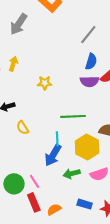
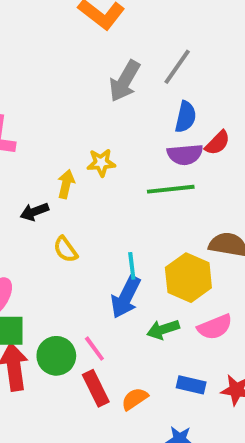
gray arrow: (19, 24) -> (125, 81), moved
yellow arrow: (13, 64) -> (66, 184), moved
green line: (73, 116) -> (171, 189), moved

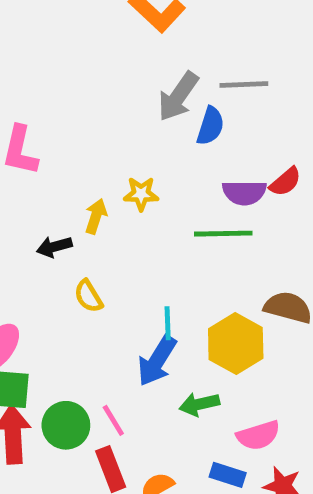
gray line: (177, 67) -> (244, 85), turned 48
blue semicircle: (186, 117) -> (210, 126), moved
pink semicircle: (215, 327) -> (258, 435), moved

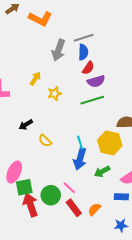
blue semicircle: (210, 126) -> (83, 52), moved
red semicircle: (285, 182) -> (88, 68), moved
yellow arrow: (96, 216) -> (35, 78), moved, turned 32

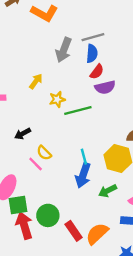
green line: (92, 100) -> (78, 111), moved
pink line: (69, 188) -> (36, 164), moved
orange semicircle: (94, 209) -> (97, 234), size x1.5

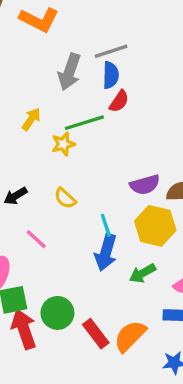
purple semicircle: (105, 87) -> (145, 185), moved
green line: (78, 111) -> (84, 123), moved
yellow semicircle: (44, 153) -> (65, 198), moved

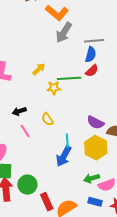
gray arrow: (69, 72) -> (64, 33), moved
purple semicircle: (145, 185) -> (95, 122), turned 30
pink line: (36, 239) -> (25, 131), moved
green arrow: (142, 273) -> (91, 178), moved

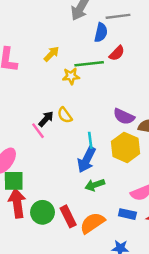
blue semicircle: (91, 55) -> (101, 32), moved
black arrow: (19, 111) -> (46, 119), moved, turned 152
green arrow: (91, 178) -> (95, 185), moved
green circle: (27, 185) -> (42, 212), moved

